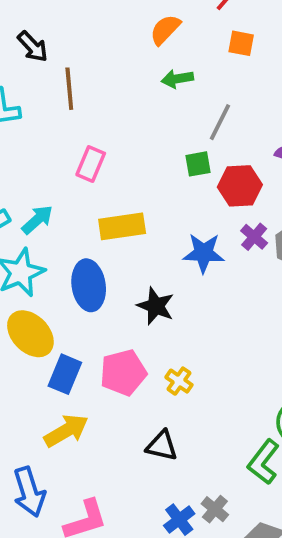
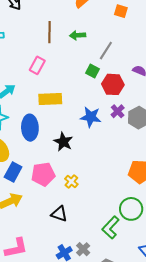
green arrow: (177, 79) -> (78, 35), moved
brown line: (69, 89) -> (49, 32), moved
green square: (198, 164) -> (92, 71), turned 32

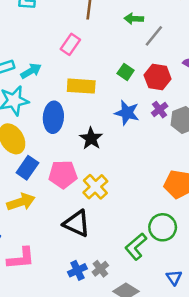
green arrow: (78, 35) -> (134, 19), moved
green square: (92, 71) -> (126, 72), moved
yellow cross: (71, 181) -> (95, 187), size x1.5
black triangle: (59, 214) -> (77, 224), size x1.4

